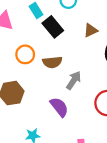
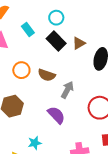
black rectangle: (53, 27) -> (56, 41), moved
brown semicircle: (52, 62) -> (47, 75), turned 30

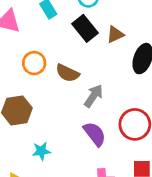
purple semicircle: (56, 115) -> (95, 134), moved
cyan star: (35, 143) -> (41, 151), moved

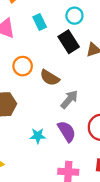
cyan star: (41, 151) -> (38, 136), moved

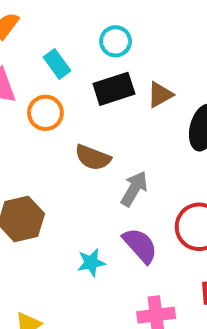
black rectangle: (69, 42) -> (114, 89), turned -65
orange circle: (23, 66) -> (45, 113), moved

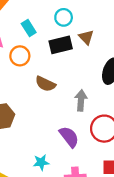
brown triangle: (160, 95) -> (86, 37), moved, turned -49
gray arrow: (134, 189) -> (81, 100), moved, turned -30
cyan star: (91, 263) -> (41, 162), moved

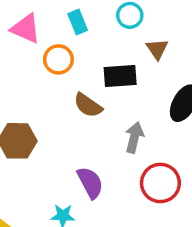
black rectangle: (61, 45) -> (120, 76), moved
purple semicircle: (69, 137) -> (90, 183), moved

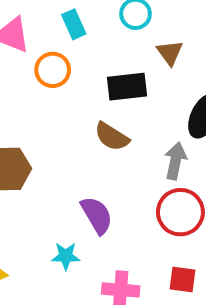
brown semicircle: (88, 105) -> (112, 137), moved
gray arrow: (134, 137) -> (175, 161), moved

